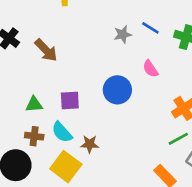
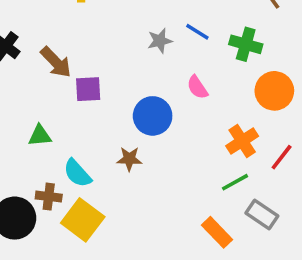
purple square: (70, 100) -> (88, 89), moved
brown cross: (34, 136) -> (49, 197), moved
brown star: (90, 144) -> (129, 159), moved

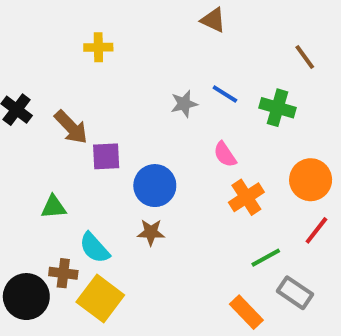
orange circle: (274, 91) -> (311, 180), moved
blue circle: (153, 116) -> (155, 186), moved
orange cross: (242, 141) -> (246, 197), moved

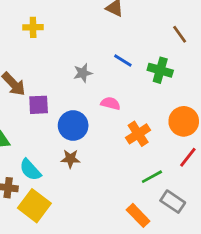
gray star: (184, 104) -> (83, 73), moved
pink semicircle: (225, 154) -> (110, 103), moved, turned 138

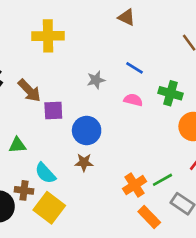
yellow cross: (33, 27) -> (48, 36), size x1.6
green cross: (160, 70) -> (170, 93), moved
pink semicircle: (110, 103) -> (133, 100), moved
orange cross: (138, 134) -> (135, 185), moved

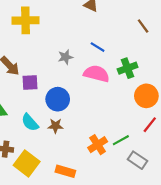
green cross: (170, 93) -> (128, 68), turned -36
pink semicircle: (133, 100) -> (96, 74), size x1.6
cyan semicircle: (45, 173) -> (30, 122), moved
orange rectangle: (149, 217) -> (65, 171), moved, turned -30

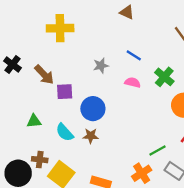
green cross: (128, 68) -> (164, 77), turned -30
pink semicircle: (96, 74) -> (133, 83), size x0.6
orange cross: (98, 145) -> (142, 173), moved

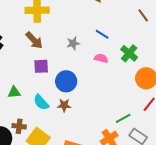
brown arrow: (44, 75) -> (34, 40), moved

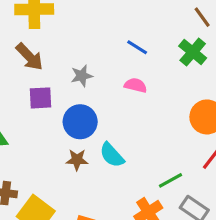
gray star: (73, 43) -> (82, 76), moved
green cross: (129, 53) -> (193, 52), moved
cyan semicircle: (41, 102) -> (112, 155), moved

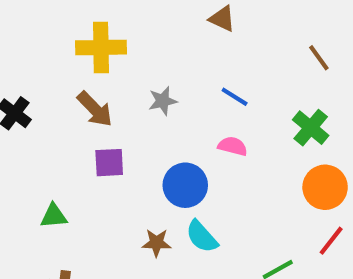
green cross: (193, 52) -> (311, 128), moved
gray star: (82, 76) -> (163, 101), moved
blue circle: (80, 122) -> (185, 185), moved

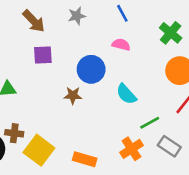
blue line: (235, 97) -> (122, 13), turned 30
cyan semicircle: (202, 237) -> (126, 94), moved
brown star: (156, 243) -> (73, 95), moved

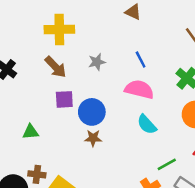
pink semicircle: (121, 45) -> (139, 89), size x1.6
blue circle: (91, 69) -> (92, 112), moved
cyan semicircle: (126, 94) -> (147, 124), moved

